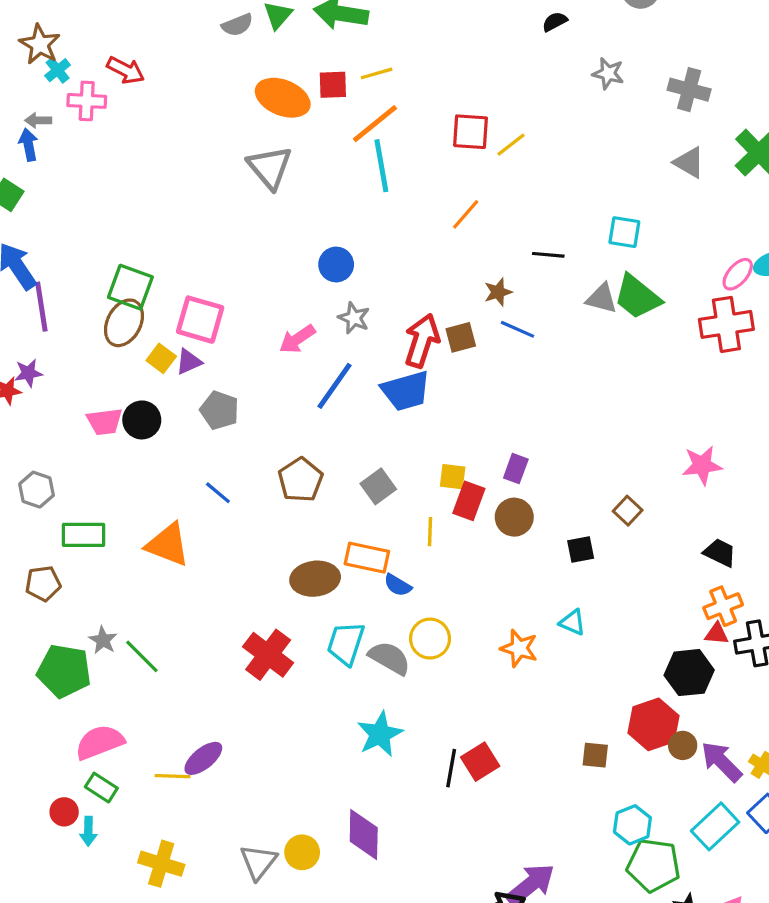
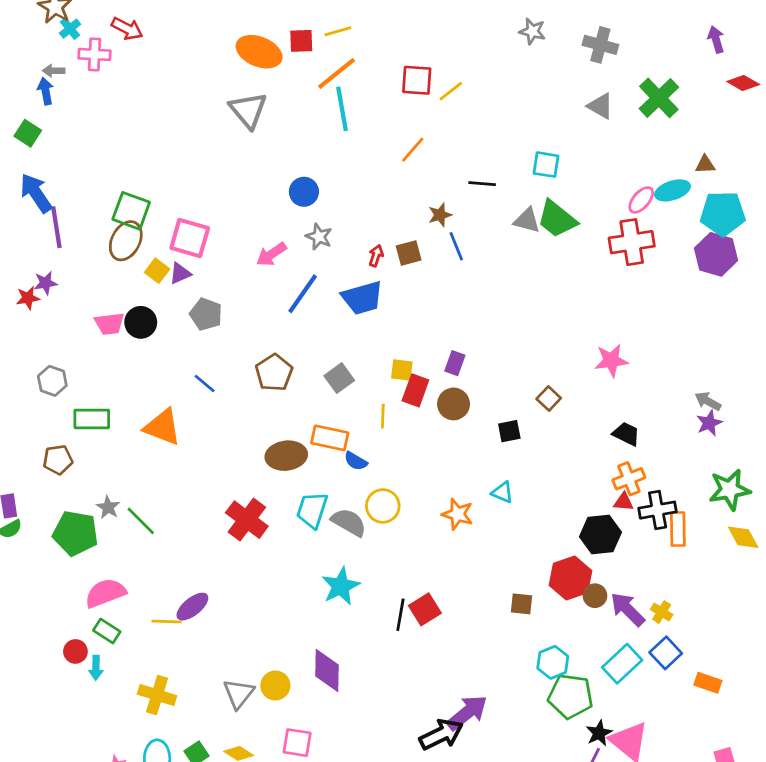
blue line: (517, 329) -> (456, 246), turned 44
red arrow: (422, 341) -> (376, 256), size x0.5

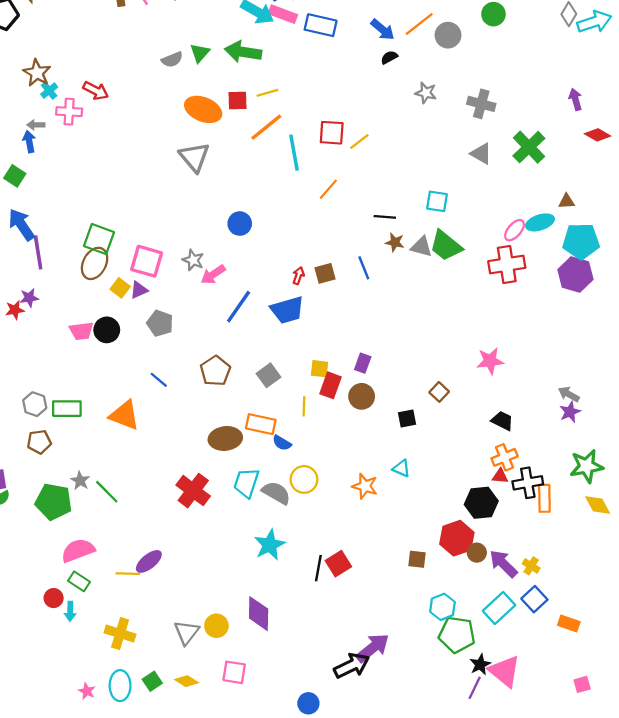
cyan line: (342, 109) -> (294, 153), moved
brown star: (440, 215) -> (395, 242), moved, turned 30
gray star: (319, 237) -> (193, 260), moved
gray hexagon: (52, 381) -> (35, 404), moved

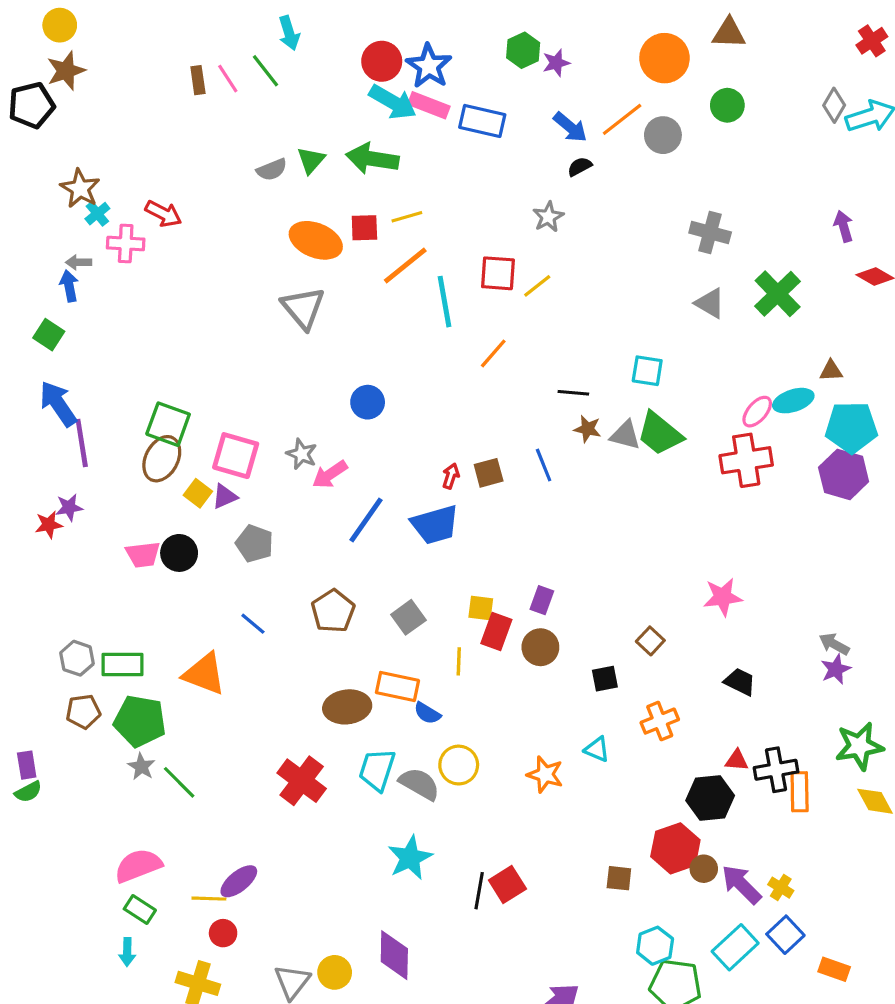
gray star: (426, 93) -> (548, 217), moved, turned 30
orange cross: (505, 457) -> (660, 721), moved
green pentagon: (54, 502) -> (140, 721), moved
red circle: (54, 598) -> (223, 933), moved

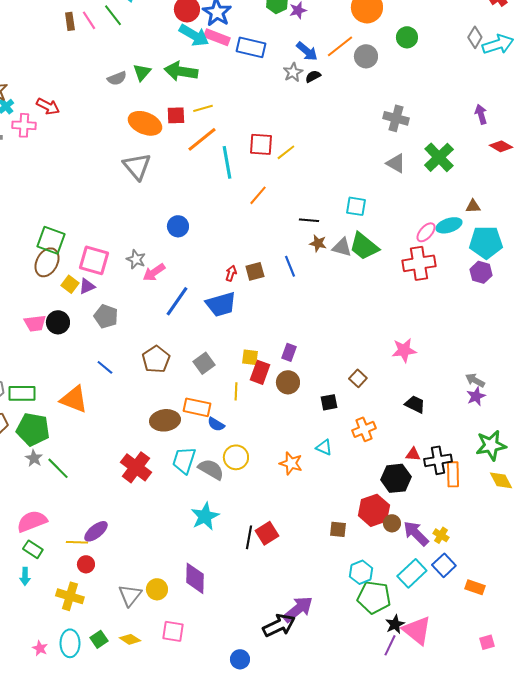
gray star: (548, 217) -> (293, 72), moved
purple hexagon: (844, 474) -> (481, 272), size x0.7

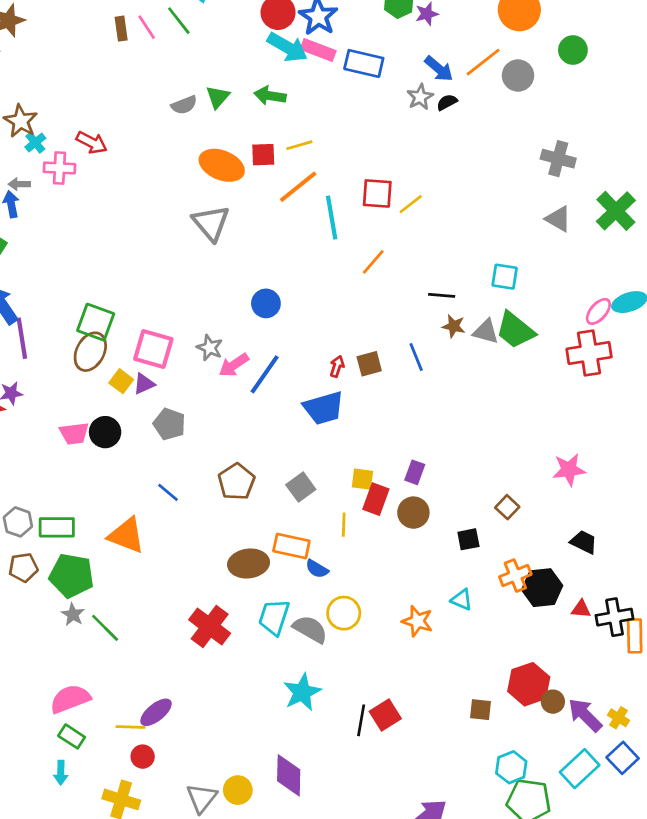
green arrow: (181, 71) -> (270, 96), size x0.7
blue line: (177, 301) -> (265, 374), moved
black hexagon: (396, 478) -> (542, 588), moved

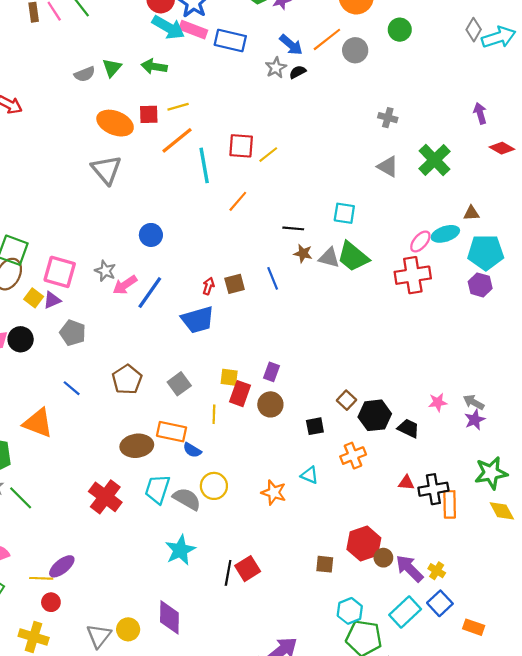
gray cross: (558, 159) -> (388, 118), size x0.7
pink star: (569, 470) -> (438, 402), moved, size x0.7
black hexagon: (542, 588) -> (375, 415), moved

